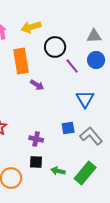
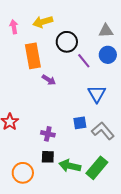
green arrow: (58, 171) -> (70, 166), size x1.5

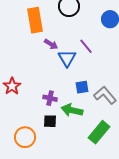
purple line: (84, 61) -> (86, 46), moved
blue triangle: (97, 94) -> (67, 58), moved
green arrow: (70, 166) -> (72, 110), moved

